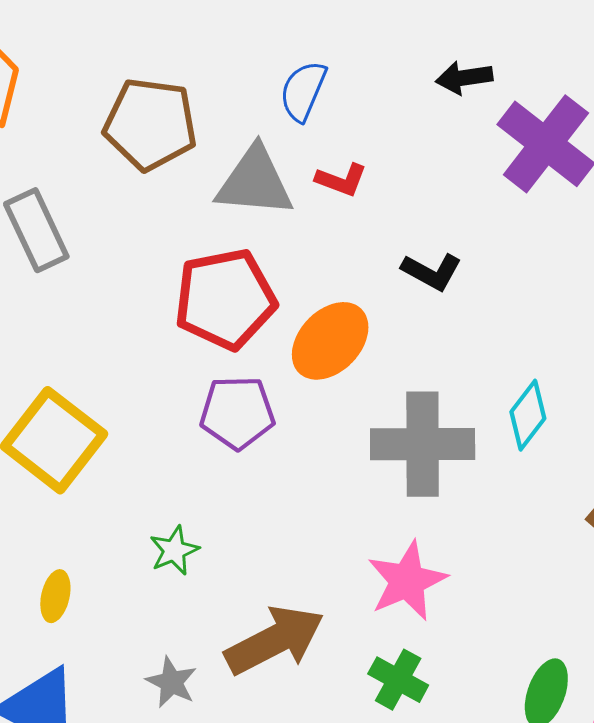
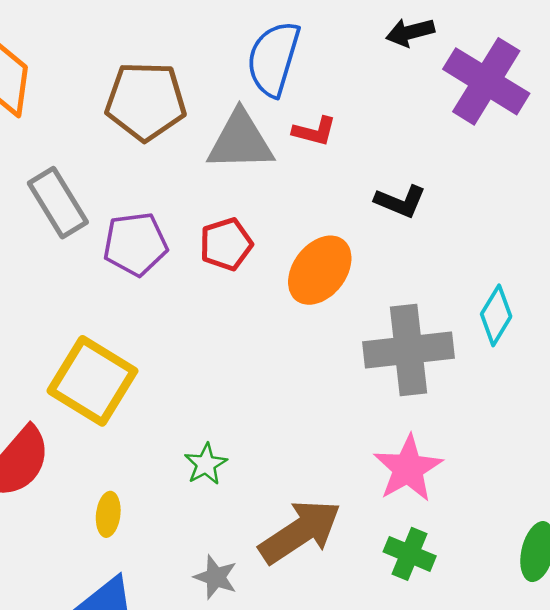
blue semicircle: (303, 91) -> (273, 59), size x1.4
red pentagon: (225, 299) -> (226, 244), size x0.6
purple pentagon: (237, 413) -> (135, 244), moved

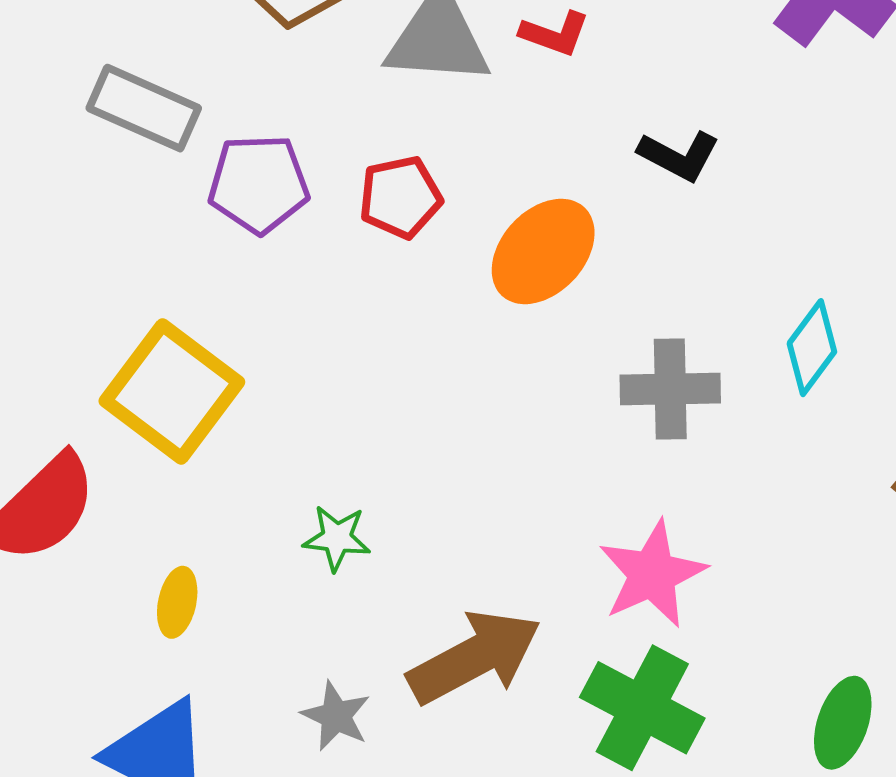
gray rectangle: (58, 203) -> (144, 108), turned -40
gray cross: (409, 350) -> (670, 389), size x0.7
green star: (206, 464) -> (337, 538), turned 30
green cross: (410, 554) -> (642, 708), size x1.5

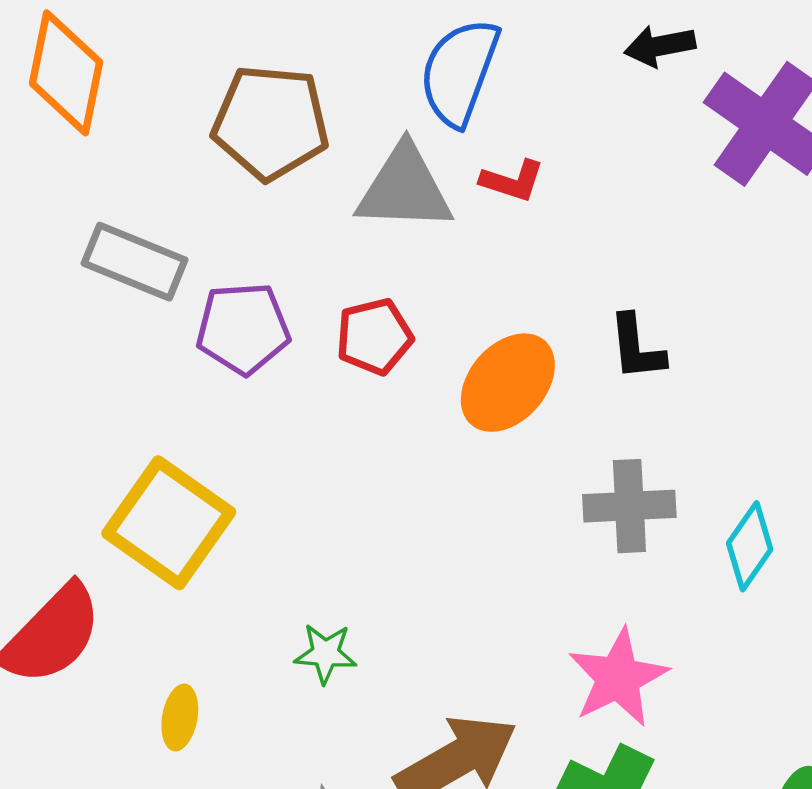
black L-shape: (679, 156) -> (637, 348), moved, turned 58
cyan diamond: (812, 348) -> (750, 546), moved

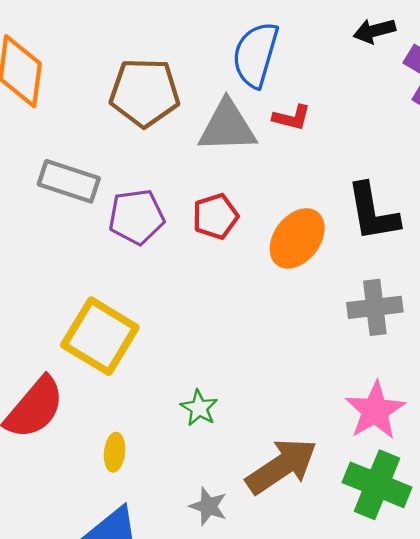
black L-shape: (637, 348) -> (373, 212), size x1.5
green star: (325, 653) -> (199, 408), turned 30

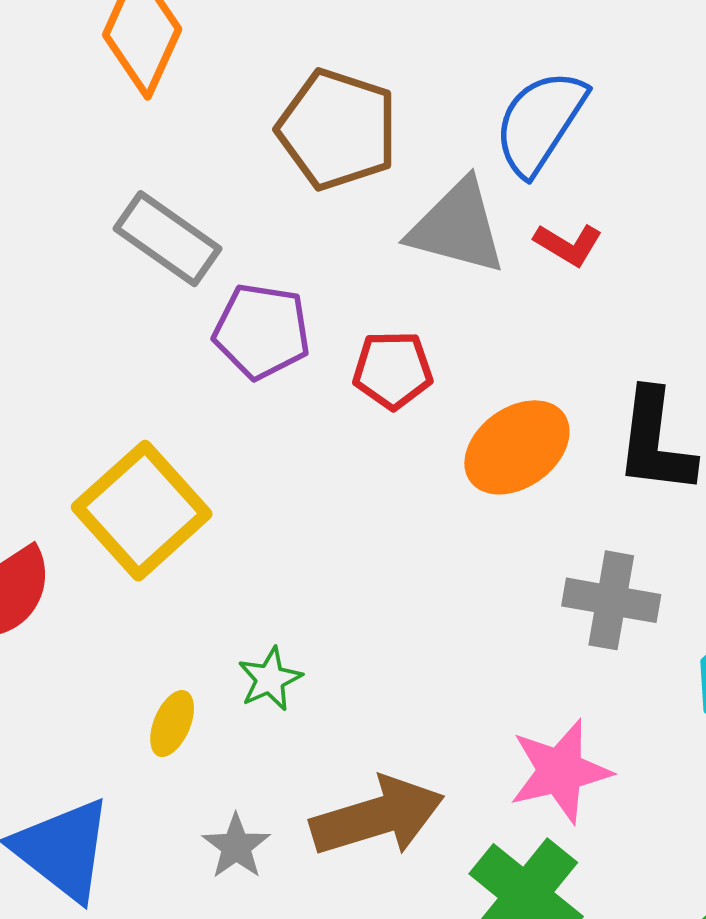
yellow ellipse: (115, 452) -> (172, 724), moved

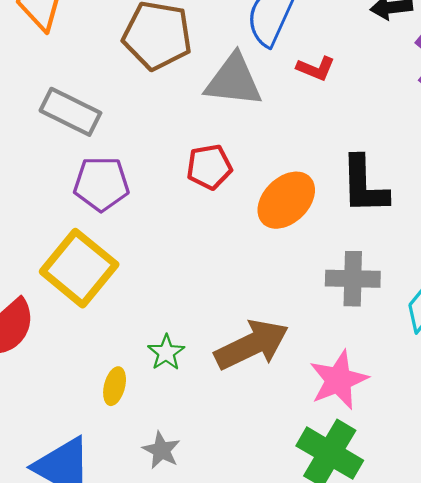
red L-shape: (568, 244) -> (316, 68), moved
purple pentagon: (262, 331) -> (101, 184), moved
brown arrow: (377, 817) -> (252, 345), moved

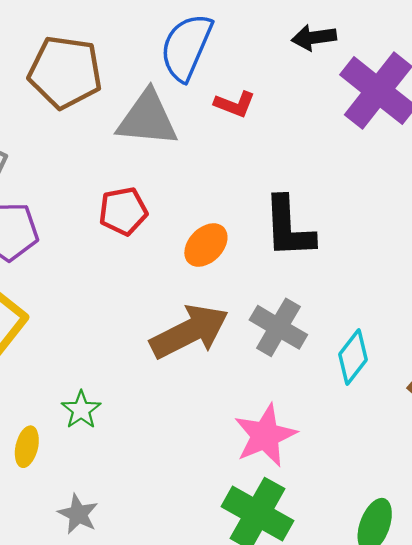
orange ellipse: (286, 200) -> (206, 245), size x0.7
gray cross: (353, 279) -> (278, 327), turned 30
brown arrow: (252, 345) -> (189, 332), moved

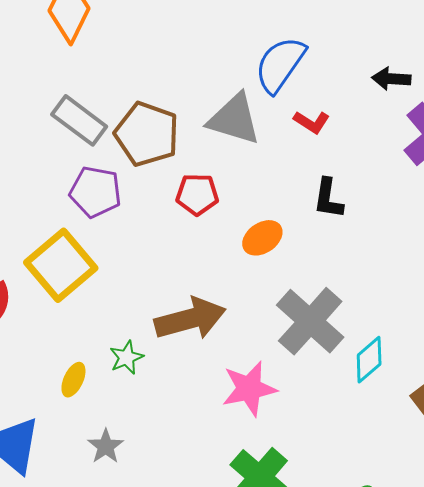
brown pentagon: (65, 72) -> (147, 134), moved
black L-shape: (289, 227) -> (328, 198), moved, size x0.7
gray cross: (278, 327) -> (310, 321), size x1.4
brown arrow: (189, 332) -> (190, 319), moved
pink star: (265, 435) -> (249, 389), moved

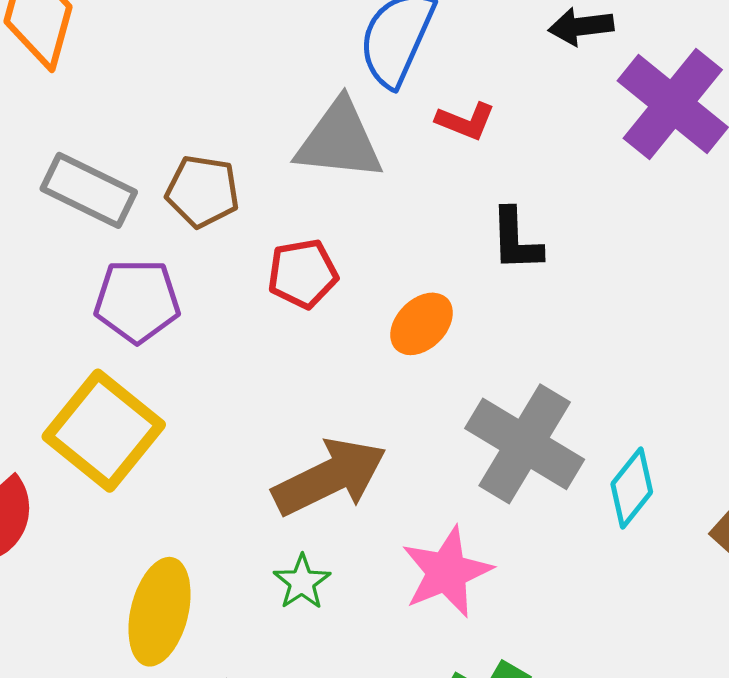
brown pentagon: (147, 134) -> (203, 191), size x0.7
green star: (126, 357) -> (302, 582), moved
yellow ellipse: (73, 380) -> (160, 612), size x1.8

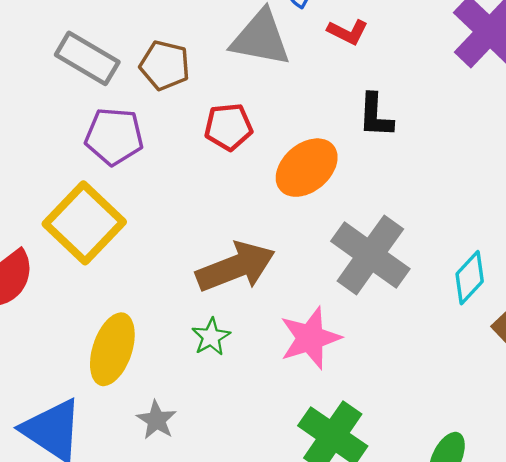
orange ellipse: (422, 324) -> (307, 168), size x1.4
cyan diamond: (632, 488) -> (470, 278), moved

